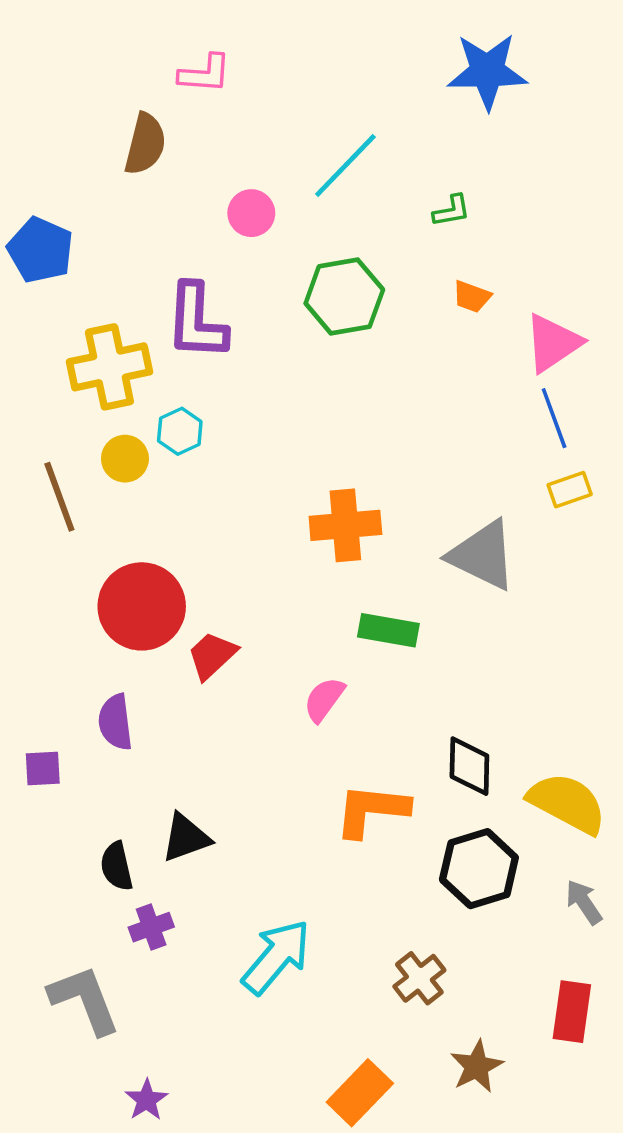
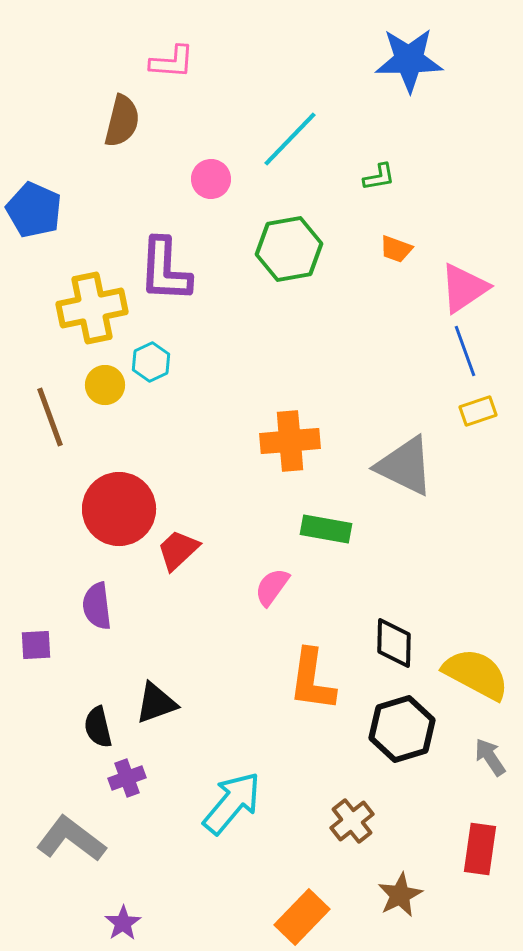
orange L-shape: (372, 810) -> (312, 680), turned -88
gray L-shape: (84, 1000) -> (71, 839), turned -32

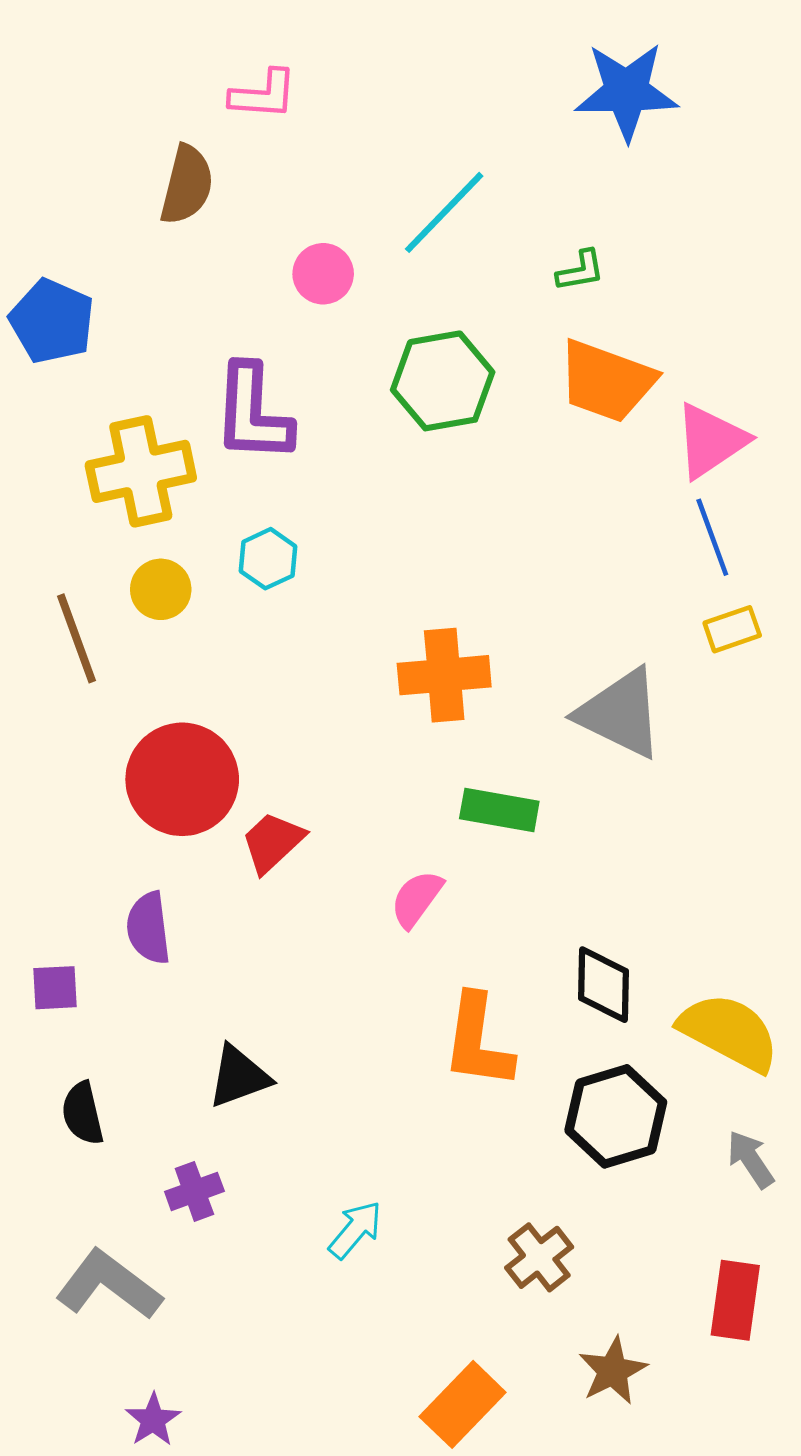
orange trapezoid: (396, 249) -> (607, 381), size x2.0
cyan hexagon: (151, 362) -> (268, 559), moved
black semicircle: (98, 727) -> (83, 1113), moved
cyan arrow: (232, 803) -> (355, 1230), size x0.6
purple star: (123, 923) -> (153, 1420), moved

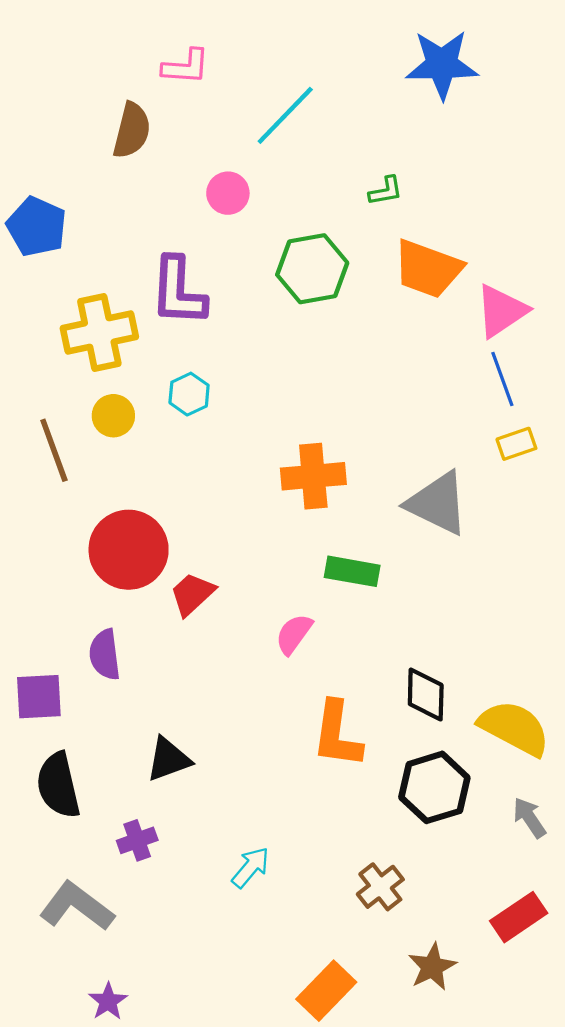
cyan line: (444, 212) -> (285, 115), moved
green L-shape: (581, 271) -> (386, 191), moved
purple square: (55, 988) -> (39, 697), size x1.4
black semicircle: (83, 1113) -> (58, 785), size x1.5
red rectangle: (735, 1300) -> (519, 917), turned 48

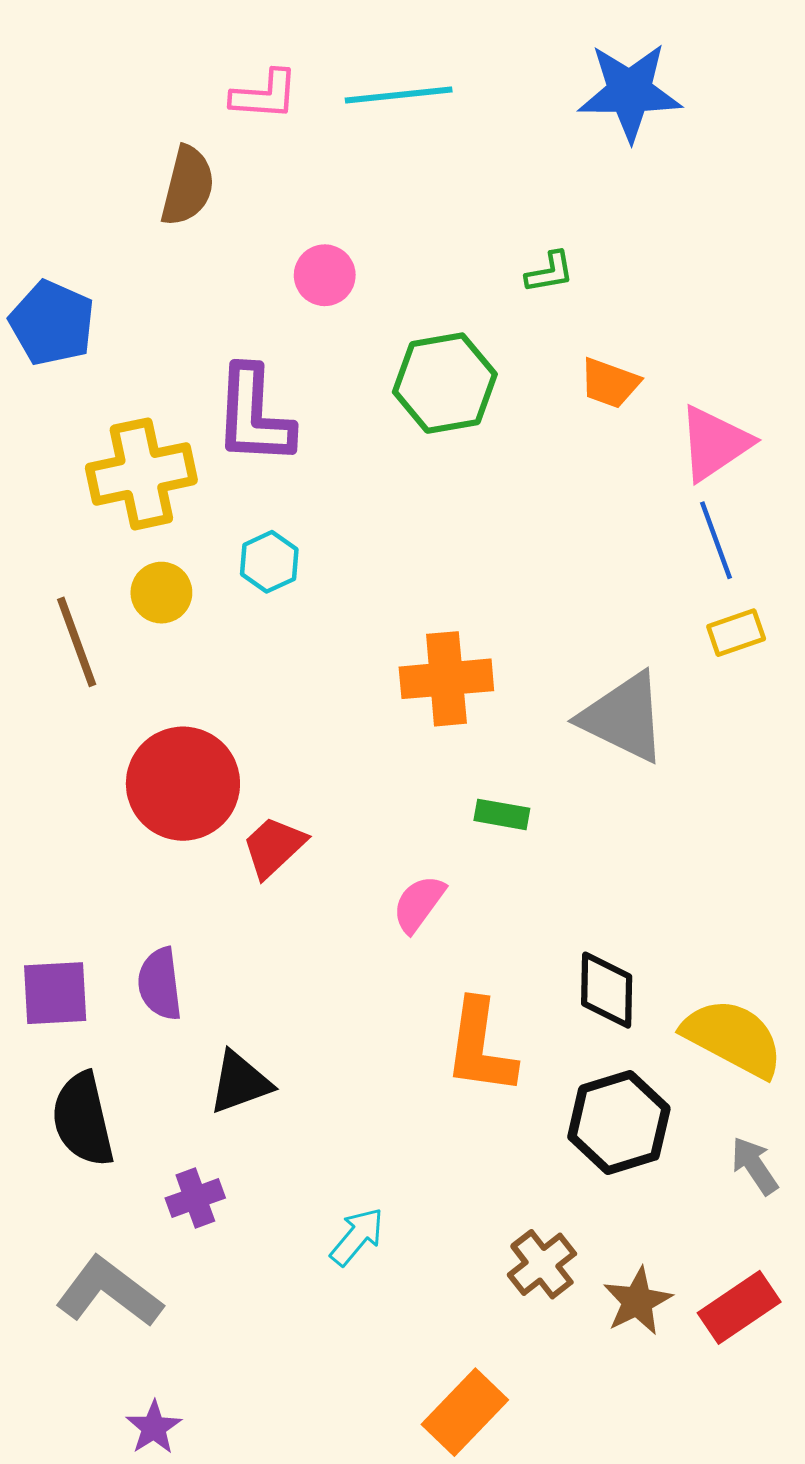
cyan line: (285, 115) -> (399, 95), moved, turned 40
orange trapezoid: (428, 269) -> (610, 383), size x0.6
green rectangle: (352, 571) -> (502, 814), size x0.7
purple semicircle: (105, 655) -> (160, 984), moved
brown star: (432, 967) -> (637, 1301), moved

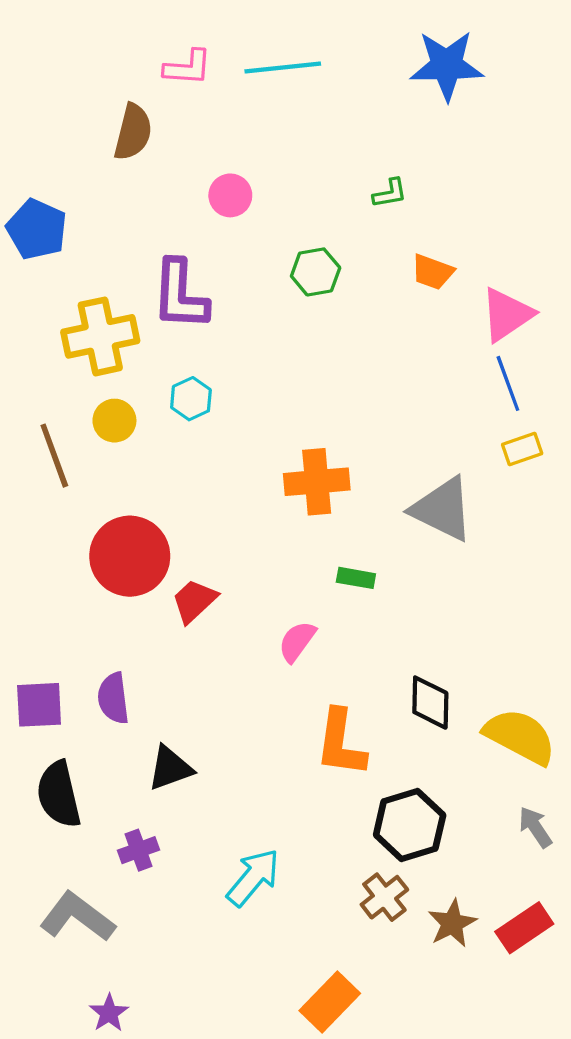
green hexagon: (445, 383) -> (316, 272), size x0.7
black hexagon: (619, 1123) -> (410, 825), moved
cyan arrow: (357, 1237) -> (253, 877), size x1.4

